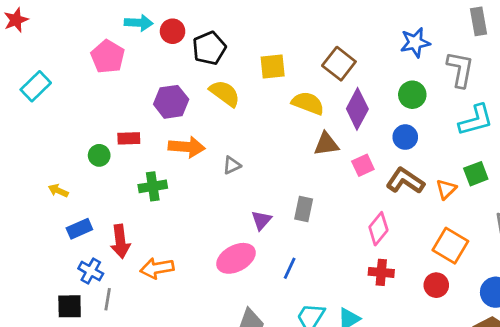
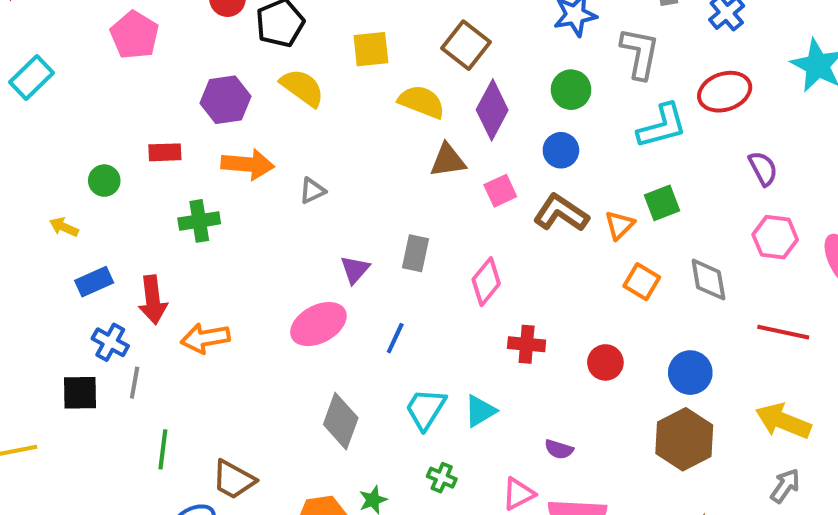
green circle: (99, 155) -> (104, 181), moved
pink diamond: (378, 229) -> (486, 282), moved
orange square: (450, 246) -> (642, 282), moved, size x0.7

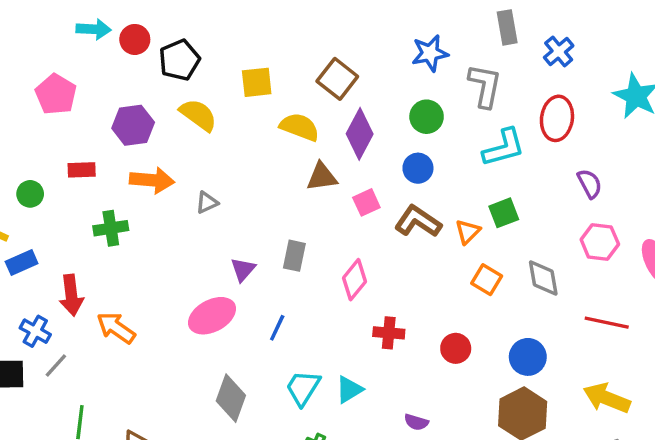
pink pentagon: (135, 35) -> (56, 94), moved
red ellipse: (725, 92) -> (557, 118), turned -63
blue rectangle: (94, 282) -> (22, 263), moved
orange arrow: (205, 338) -> (116, 328), turned 45
gray line: (135, 383) -> (56, 365), turned 32

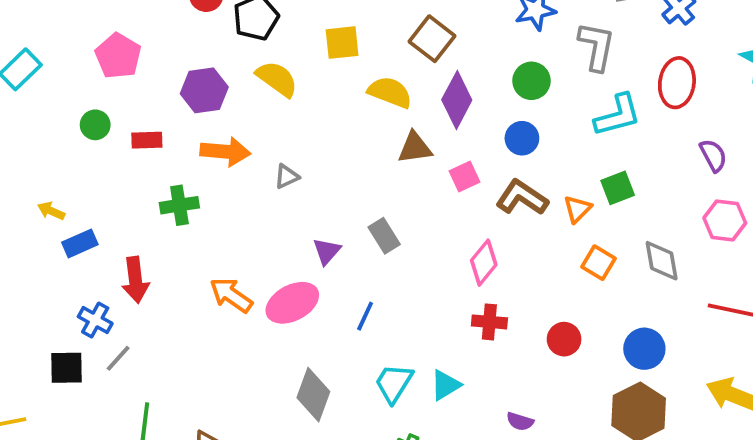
green circle: (30, 194) -> (95, 125), moved
gray rectangle: (294, 256) -> (384, 236), turned -44
pink diamond: (354, 280) -> (484, 263), moved
orange arrow: (116, 328) -> (231, 295), moved

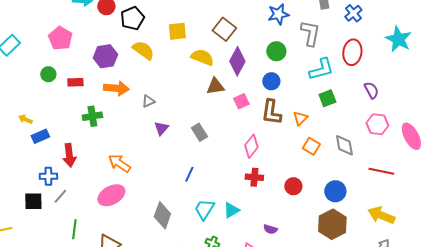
green square: (618, 188) -> (327, 98), moved
brown L-shape: (522, 198) -> (271, 112), turned -116
purple triangle: (327, 251) -> (161, 128), moved
pink ellipse: (292, 303) -> (111, 195), moved
blue cross: (95, 320) -> (48, 176), turned -30

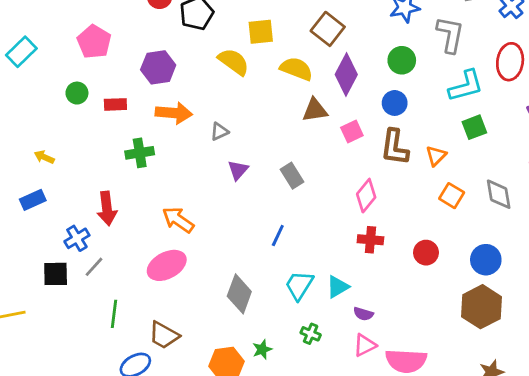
yellow semicircle: (143, 50) -> (234, 62), moved
blue rectangle: (40, 136) -> (33, 200), moved
blue cross: (48, 176) -> (77, 238), turned -30
purple semicircle: (270, 229) -> (363, 314), moved

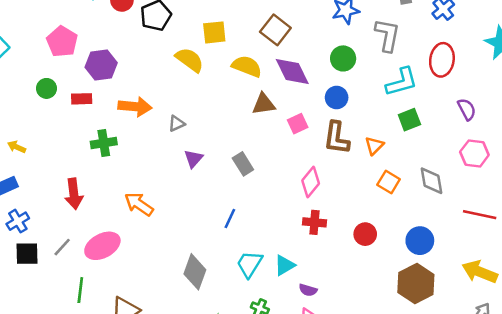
purple hexagon: (158, 67) -> (101, 65), moved
purple diamond: (346, 75) -> (292, 71), turned -54
blue cross: (77, 238) -> (18, 221), moved
pink ellipse: (167, 265) -> (102, 246), moved

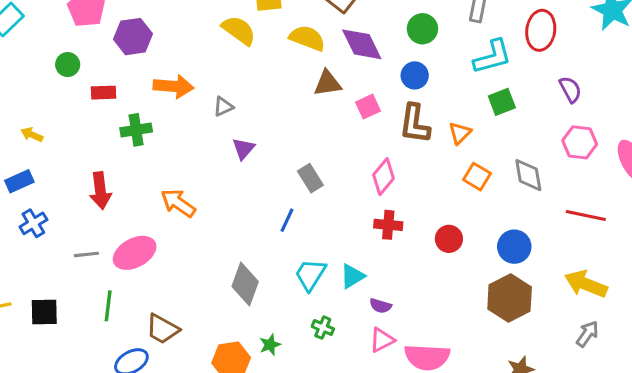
red rectangle: (82, 99) -> (103, 93), moved
gray rectangle: (243, 164) -> (310, 178), moved
gray line: (62, 247) -> (86, 254), turned 42
black square: (27, 254) -> (44, 312), moved

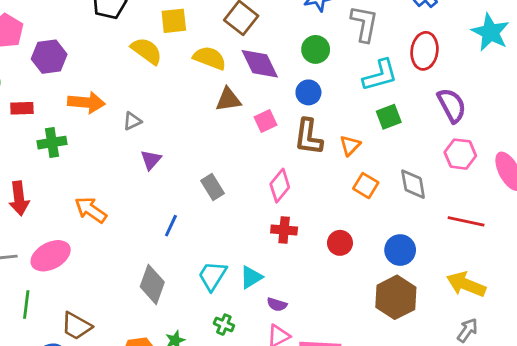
purple semicircle: (570, 89) -> (452, 105), size x1.4
blue line: (287, 220) -> (171, 226), moved

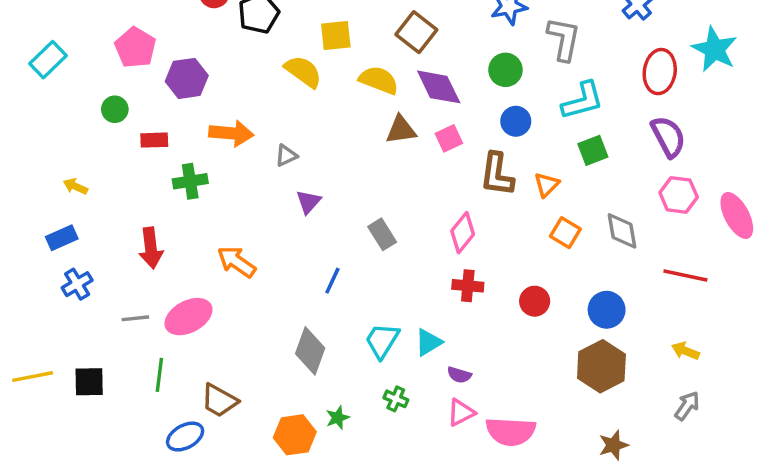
red ellipse: (424, 51) -> (660, 72), moved
blue circle: (308, 92) -> (516, 121), moved
pink square: (265, 121) -> (449, 138), moved
yellow arrow: (466, 284) -> (685, 351), size x0.6

